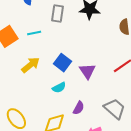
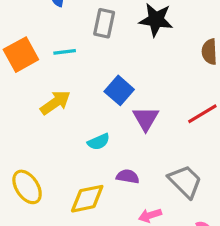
blue square: (63, 63) -> (119, 90), moved
purple semicircle: (79, 108) -> (128, 176), turned -112

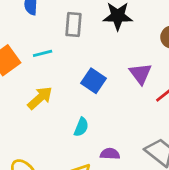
purple triangle: (146, 119) -> (141, 74), moved
cyan semicircle: (99, 142) -> (81, 127), turned -36

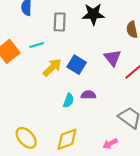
yellow arrow: (40, 98) -> (52, 67), moved
purple semicircle: (110, 154) -> (88, 95), moved

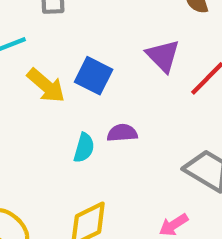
yellow arrow: (52, 67) -> (46, 86), turned 90

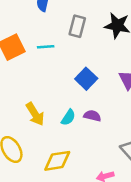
yellow arrow: (46, 86) -> (35, 114), moved

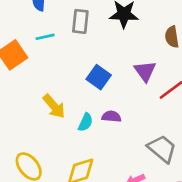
cyan line: (46, 47) -> (45, 37), moved
yellow arrow: (35, 114) -> (54, 106), moved

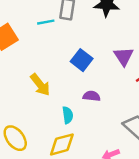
cyan line: (45, 37) -> (46, 22), moved
cyan semicircle: (86, 122) -> (68, 115), moved, turned -35

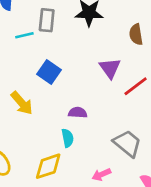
blue square: (82, 60) -> (49, 72), moved
cyan semicircle: (68, 115) -> (68, 138), moved

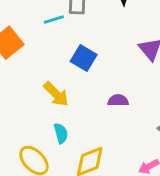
cyan semicircle: (68, 138) -> (61, 133), moved

